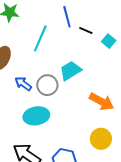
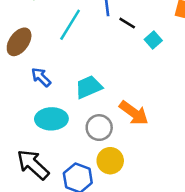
cyan trapezoid: (70, 71) -> (89, 87), moved
gray circle: (47, 85) -> (99, 128), moved
yellow circle: (101, 139) -> (110, 161), moved

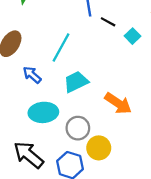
cyan line: (70, 25) -> (61, 47), moved
gray circle: (99, 128) -> (78, 128), moved

